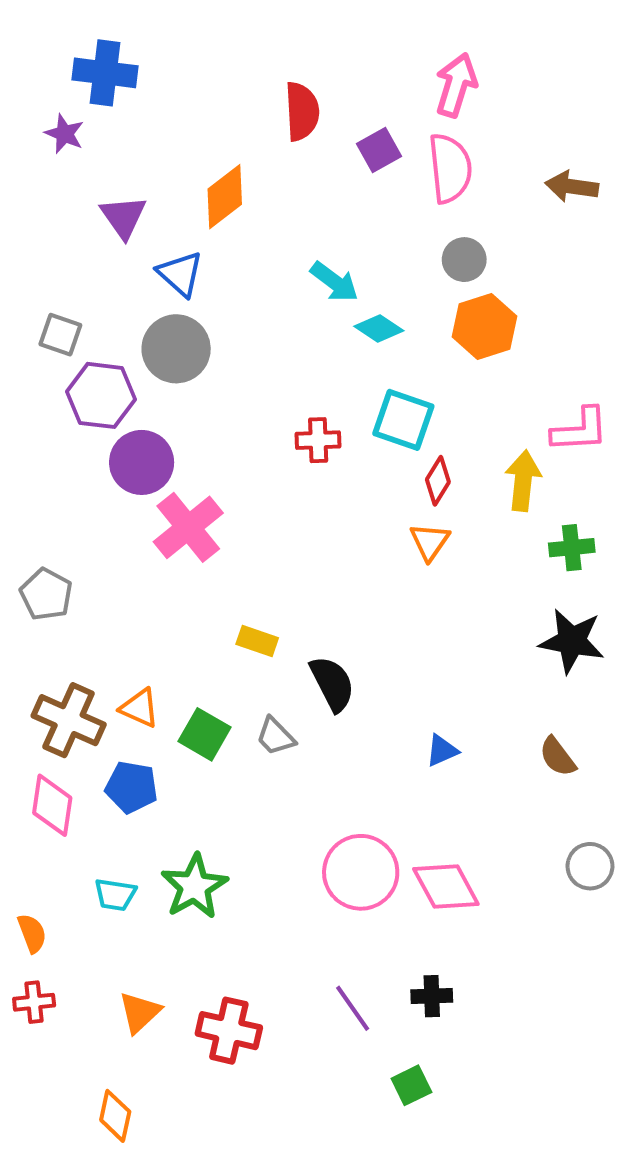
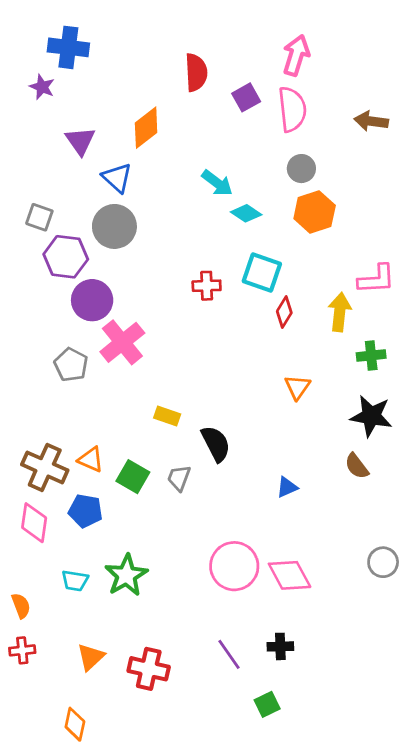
orange triangle: (430, 542) -> (297, 387), moved
gray pentagon: (46, 594) -> (71, 365), moved
gray trapezoid: (275, 736) -> (179, 478), turned 64
brown semicircle: (558, 757) -> (357, 466), moved

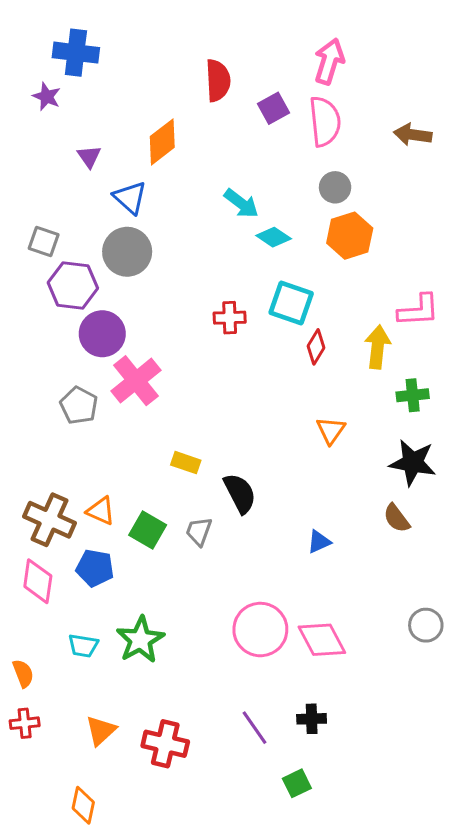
purple triangle: (80, 141) -> (89, 157), size x0.7

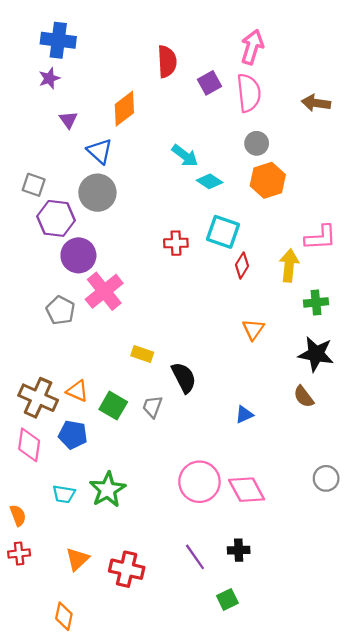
purple star: (47, 97) -> (49, 78), moved, turned 30

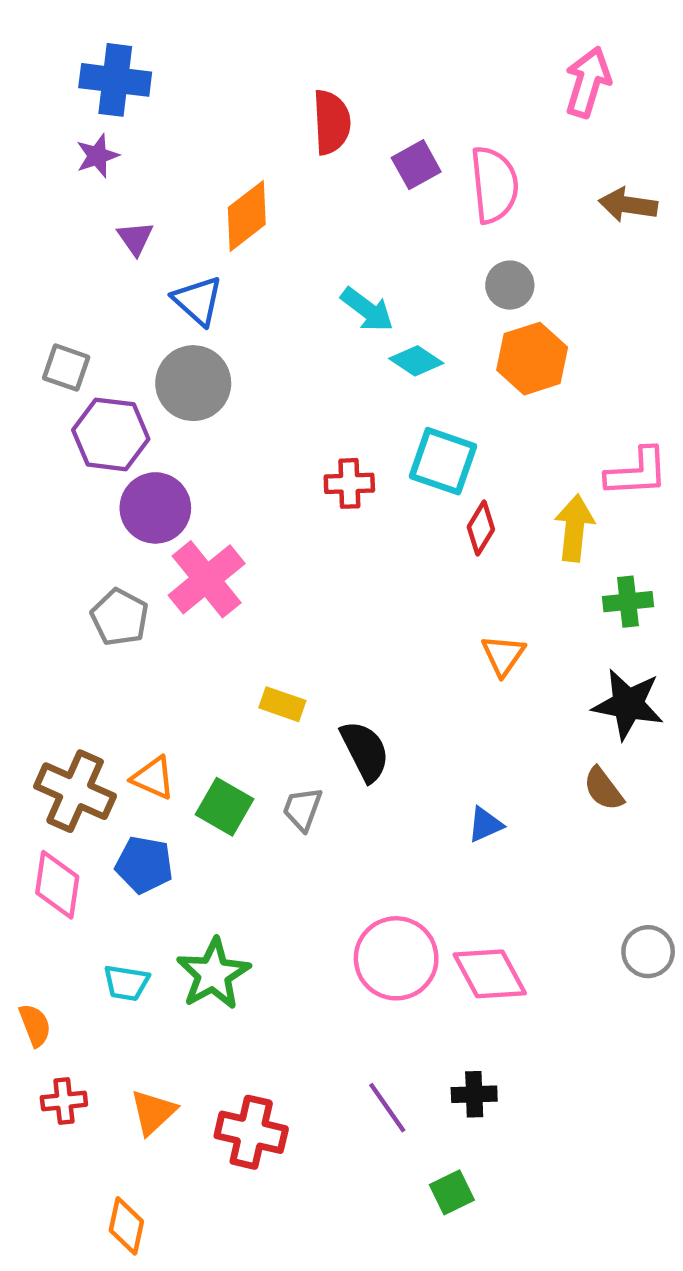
pink arrow: (252, 47) -> (588, 82), moved
red cross: (19, 553) -> (64, 1101), moved

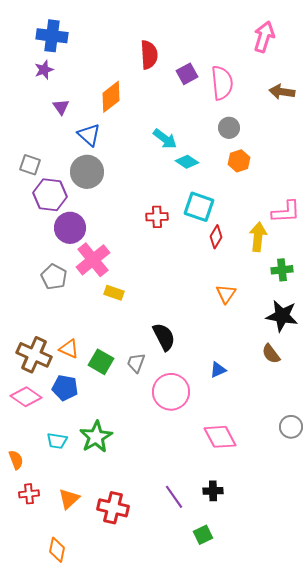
orange hexagon: (532, 359) -> (239, 161), size x0.7
yellow rectangle: (282, 704) -> (114, 293), moved
pink diamond: (57, 885) -> (26, 397), turned -64
pink circle: (396, 958) -> (171, 392), moved

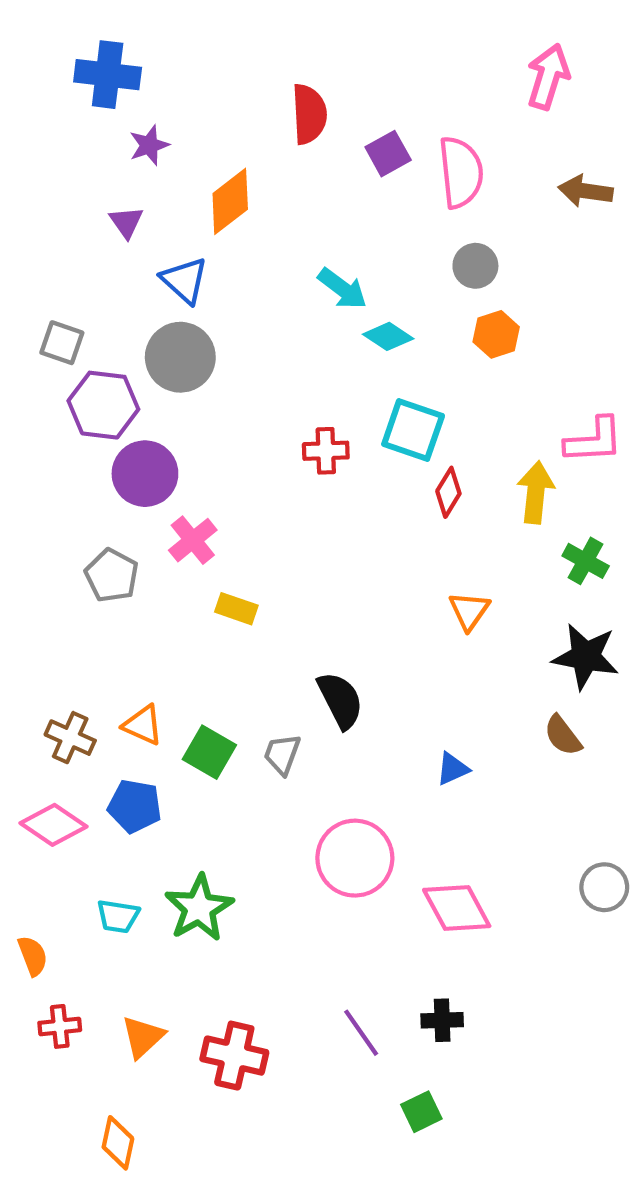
purple star: (44, 70) -> (149, 145), moved
pink cross: (93, 260) -> (193, 540), size x0.7
green cross: (282, 270) -> (586, 561), turned 35
brown cross: (34, 355) -> (70, 738), size x0.7
pink circle: (171, 392) -> (355, 858), moved

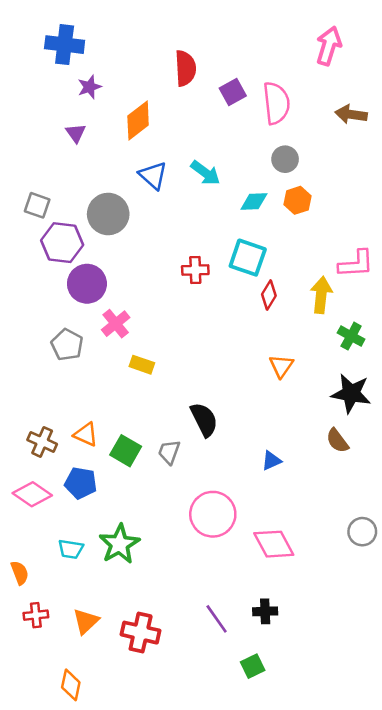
blue triangle: (184, 280) -> (153, 175), moved
cyan diamond: (388, 336) -> (254, 202), moved, turned -36

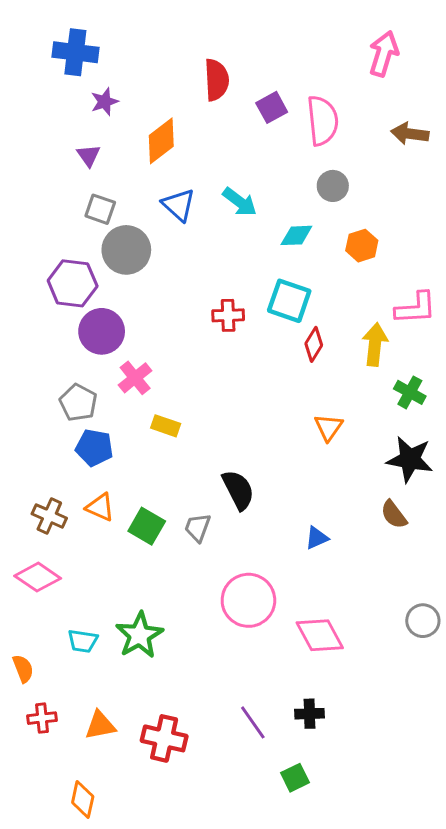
orange hexagon: (298, 200) -> (362, 246), moved
gray square: (37, 205) -> (100, 209), moved
blue pentagon: (81, 483) -> (94, 448), moved
orange triangle: (86, 621) -> (100, 725), turned 32

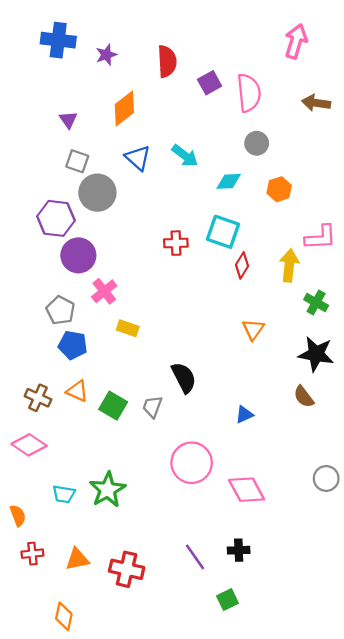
purple star: (105, 102) -> (106, 55), moved

